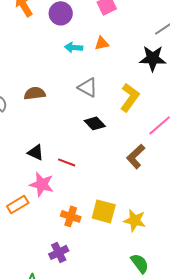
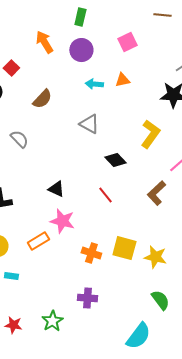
gray triangle: (88, 87) -> (89, 124), moved
brown semicircle: (35, 93) -> (42, 99), moved, turned 140
red line: (67, 162) -> (105, 195), moved, turned 30
purple cross: (59, 252) -> (87, 298), moved, turned 30

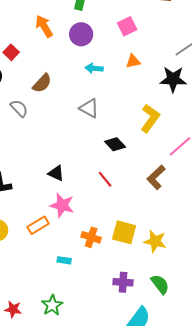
orange triangle: (122, 80) -> (133, 61), moved
gray semicircle: (19, 139) -> (19, 108), moved
cyan rectangle: (11, 276) -> (64, 260), moved
purple cross: (87, 298) -> (123, 282), moved

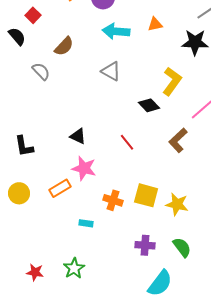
cyan arrow: (94, 68) -> (116, 31), size x1.5
black diamond: (115, 144) -> (149, 105), moved

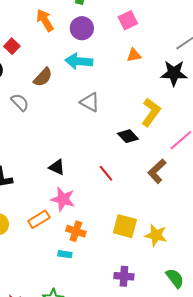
cyan arrow: (116, 31) -> (79, 61), moved
orange cross: (113, 200) -> (76, 231), moved
green semicircle: (182, 247) -> (175, 278), moved

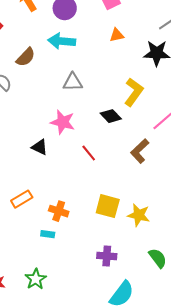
gray triangle: (90, 102) -> (73, 82), turned -30
pink star: (63, 199) -> (63, 122), moved

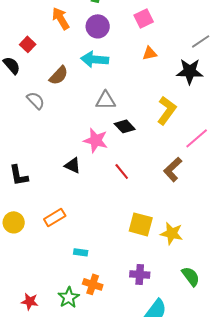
black diamond: (111, 116) -> (125, 126), moved
orange cross: (59, 211) -> (93, 284), moved

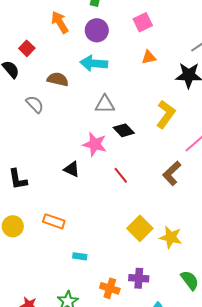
brown semicircle: (59, 75) -> (58, 79), turned -120
orange rectangle: (55, 217) -> (54, 221), turned 50
yellow square: (141, 224) -> (140, 228), turned 30
orange cross: (93, 284) -> (110, 288), moved

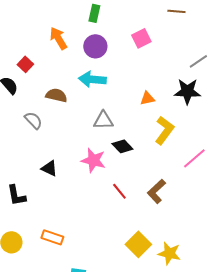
orange triangle: (149, 57) -> (147, 98), moved
black triangle: (72, 169) -> (49, 168), moved
brown L-shape: (172, 173) -> (156, 191), moved

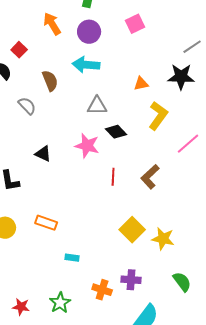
brown semicircle: (56, 95) -> (50, 81), turned 55
red line: (119, 191) -> (113, 177), turned 42

